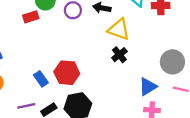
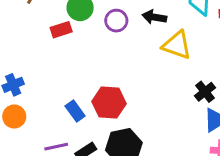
black cross: (119, 55) -> (205, 92), moved

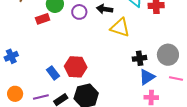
black cross: (205, 92) -> (140, 58), turned 32
orange circle: (14, 117) -> (15, 94), moved

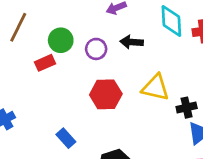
yellow triangle: (120, 28) -> (155, 88), moved
red hexagon: (76, 67) -> (106, 94), moved

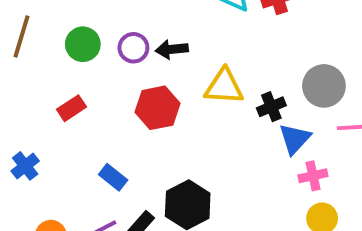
black arrow: (132, 42) -> (172, 49), moved
red rectangle: (45, 63) -> (72, 108), moved

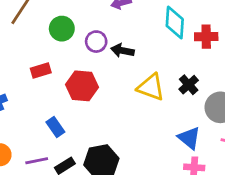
black cross: (271, 107) -> (189, 85), moved, turned -36
red hexagon: (157, 108) -> (82, 86), moved
blue triangle: (295, 139) -> (189, 138), turned -50

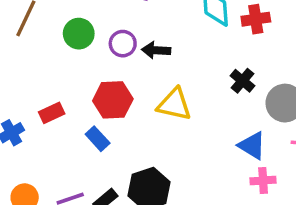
red rectangle: (41, 71) -> (52, 113), moved
yellow triangle: (151, 87) -> (174, 104), moved
blue rectangle: (55, 127) -> (98, 139), moved

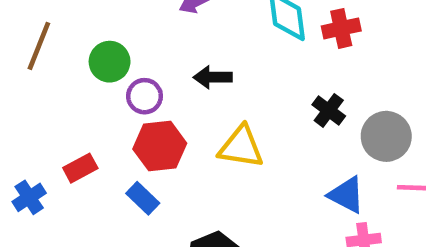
purple circle: (123, 44) -> (145, 96), moved

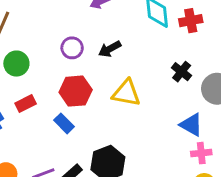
green circle: (110, 62) -> (16, 64), moved
black arrow: (213, 77) -> (110, 49), turned -30
purple circle: (145, 96) -> (72, 48), moved

